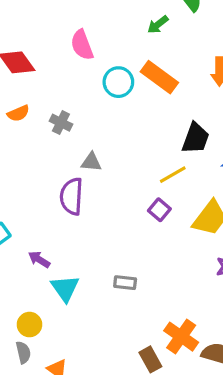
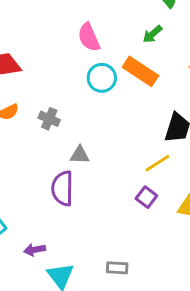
green arrow: (158, 25) -> (152, 34), moved
pink semicircle: (82, 45) -> (89, 37), moved
purple arrow: (39, 259) -> (35, 250), turned -40

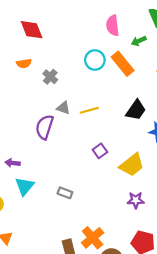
pink semicircle: (89, 37) -> (113, 25), moved
yellow line: (158, 163) -> (89, 110), moved

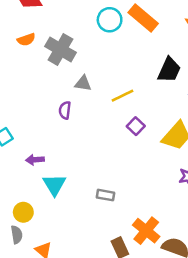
gray cross: (50, 77) -> (60, 49), size x1.6
yellow line: (89, 110) -> (123, 96), moved
purple semicircle: (45, 127) -> (65, 110), size x0.6
gray rectangle: (65, 193) -> (105, 195), moved

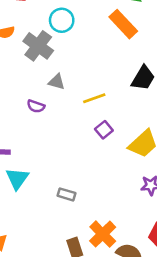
cyan circle: (110, 20) -> (62, 20), moved
purple semicircle: (65, 110) -> (36, 106), turned -84

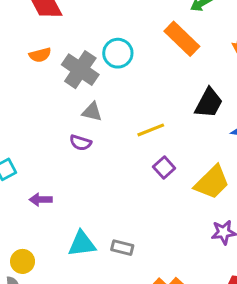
cyan circle: (62, 20) -> (118, 53), moved
gray triangle: (57, 82) -> (92, 112), moved
cyan triangle: (17, 179) -> (82, 244), moved, turned 50

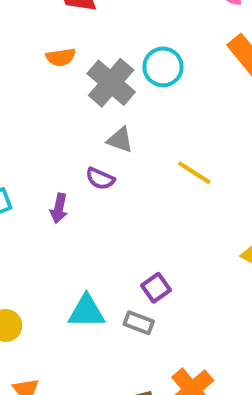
yellow line: (151, 130) -> (194, 173), turned 48
purple square: (164, 167) -> (156, 288), moved
purple arrow: (41, 200) -> (59, 208), moved, turned -85

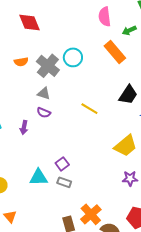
orange semicircle: (61, 57) -> (21, 62), moved
gray triangle: (120, 140) -> (44, 93), moved
purple square: (156, 288) -> (62, 164), moved

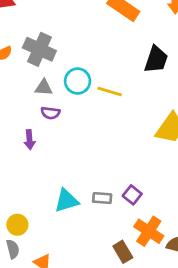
cyan circle: (73, 57) -> (78, 81), moved
purple square: (62, 164) -> (132, 195), moved

